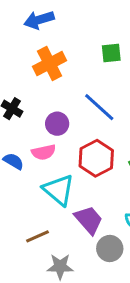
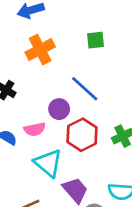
purple circle: (57, 124) -> (59, 109), moved

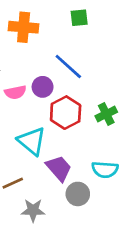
orange cross: (40, 50) -> (24, 27), turned 32
pink semicircle: (35, 129) -> (15, 92), moved

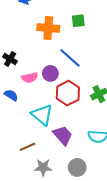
orange cross: (24, 27) -> (48, 28), moved
gray circle: (78, 194) -> (77, 167), moved

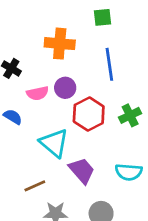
orange cross: (48, 28) -> (60, 44), moved
blue line: (70, 58) -> (109, 64), moved, turned 40

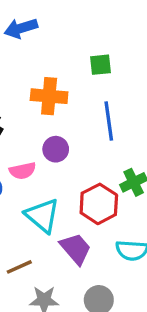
pink semicircle: (38, 93) -> (23, 171), moved
red hexagon: (89, 114) -> (99, 204), moved

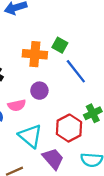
green square: (100, 65) -> (60, 45), moved, turned 35
blue line: (109, 121) -> (76, 71), turned -30

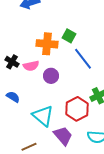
pink semicircle: (17, 105) -> (31, 66), moved

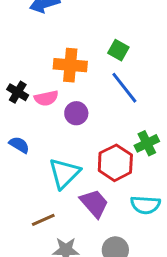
green square: (69, 36) -> (118, 50), moved
cyan triangle: (43, 116) -> (64, 173), turned 35

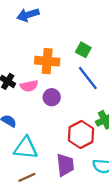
cyan triangle: (64, 173) -> (26, 148), moved, turned 50
purple trapezoid: (94, 203) -> (65, 165), turned 35

